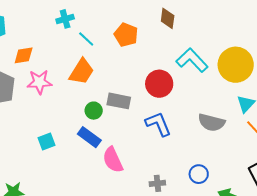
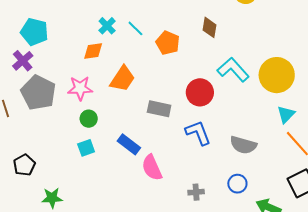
cyan cross: (65, 19) -> (107, 26), turned -30
cyan line: (86, 39) -> (135, 28), moved
orange diamond: (24, 55) -> (93, 51), moved
green circle: (94, 111) -> (89, 119), moved
gray semicircle: (211, 122) -> (243, 145), moved

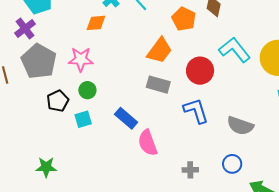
orange pentagon: (168, 43) -> (184, 19), moved
orange trapezoid: (122, 79) -> (160, 51), moved
black pentagon: (24, 165) -> (58, 101), moved

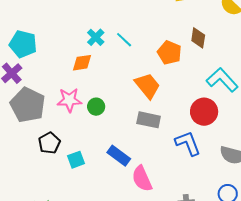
orange trapezoid: (160, 51) -> (147, 86), turned -72
red circle: (200, 71) -> (204, 112), moved
green circle: (87, 90) -> (96, 107), moved

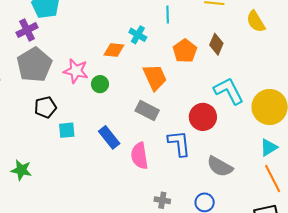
cyan cross: (96, 37) -> (138, 35), moved, turned -30
cyan line: (124, 40) -> (168, 15), moved, turned 30
orange diamond: (82, 63) -> (114, 50), moved
pink semicircle: (142, 179) -> (139, 156), moved

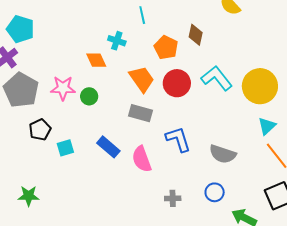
orange diamond: (114, 50) -> (96, 60), turned 70
red circle: (203, 117) -> (177, 83), moved

